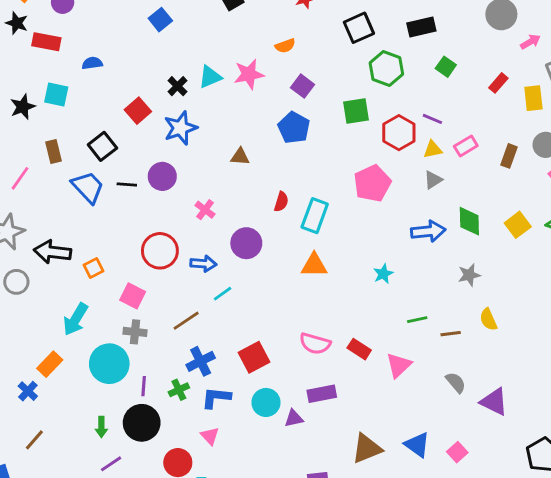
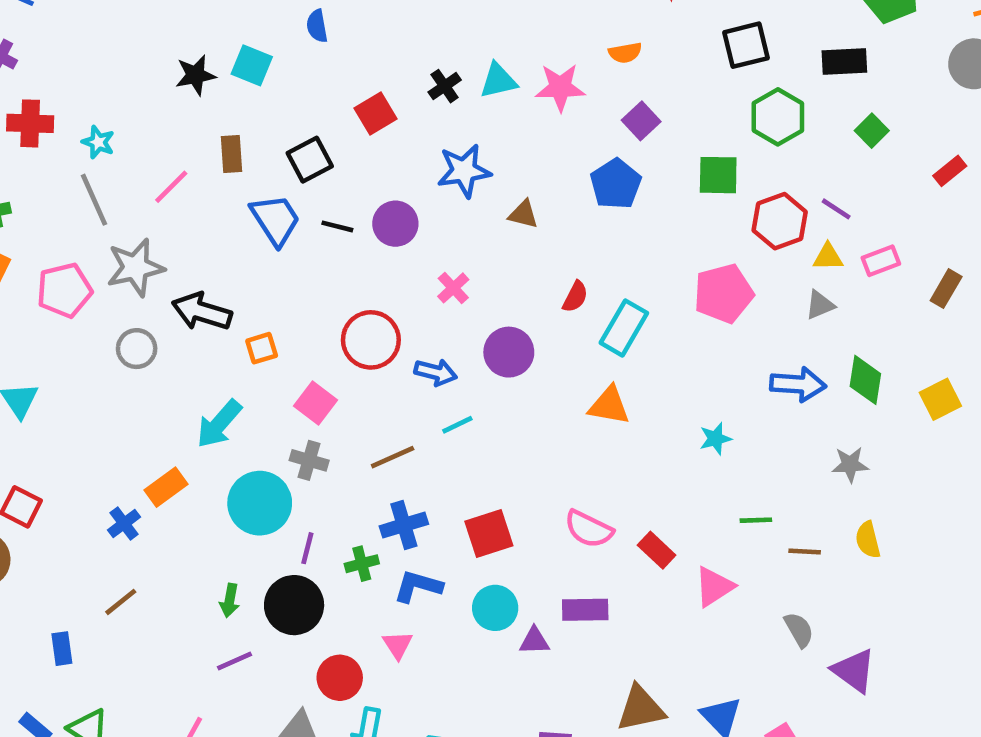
blue semicircle: (92, 63) -> (317, 26), turned -102
blue star: (180, 128) -> (464, 171), moved

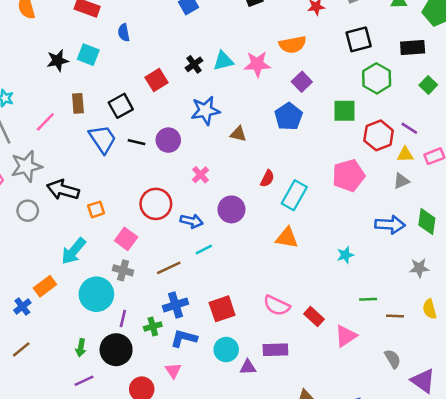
orange semicircle: (625, 53) -> (293, 45), size x1.5

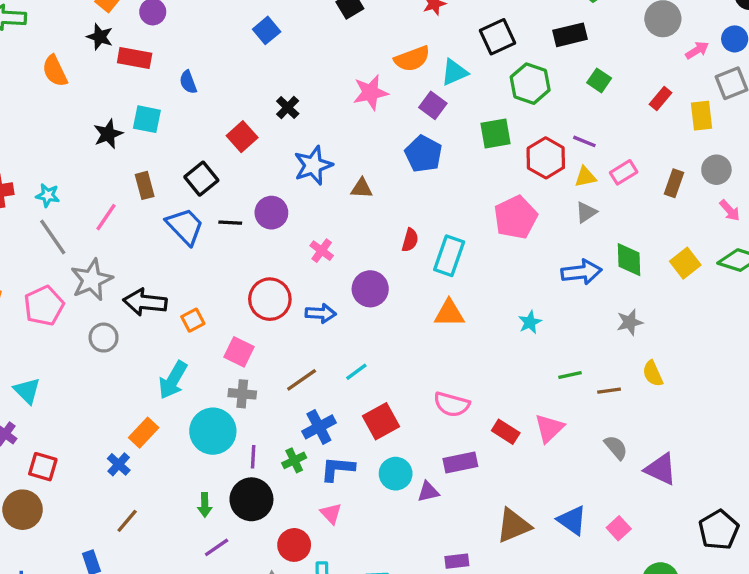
cyan triangle: (223, 61) -> (454, 72), moved
cyan line: (204, 250) -> (356, 372), moved
red rectangle: (314, 316) -> (506, 432), moved

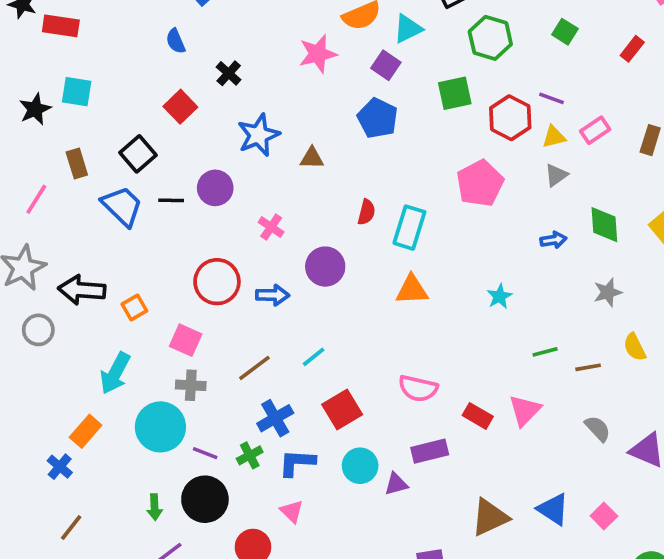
blue semicircle: (188, 82) -> (176, 41), moved
blue arrow: (581, 272) -> (553, 240), size x0.6
purple line: (253, 457) -> (205, 453), turned -70

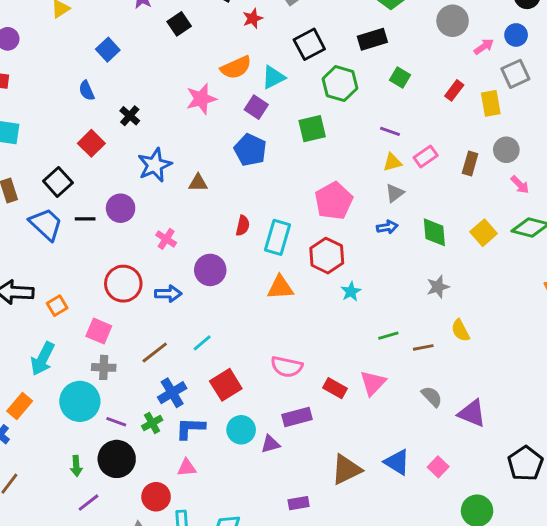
red hexagon: (510, 118) -> (327, 256), moved
blue arrow: (553, 240) -> (387, 227), moved
pink triangle: (292, 511) -> (187, 468), turned -48

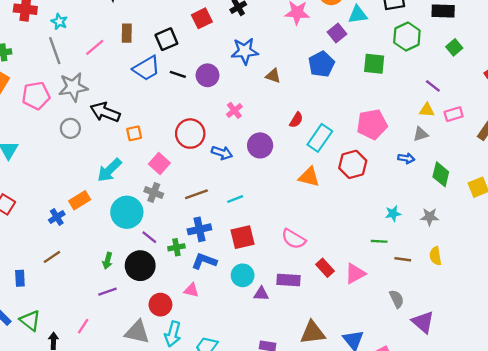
blue trapezoid: (46, 224) -> (146, 68), turned 88
cyan star: (351, 292) -> (393, 214), moved

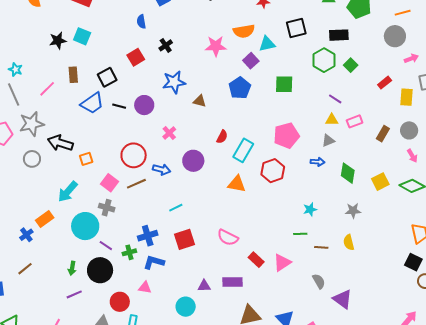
green hexagon: (407, 37) -> (324, 60), moved
brown line: (196, 194) -> (136, 184), moved
gray star: (430, 217) -> (353, 211), moved
cyan circle: (243, 275) -> (186, 307), moved
purple rectangle: (288, 280) -> (233, 282), moved

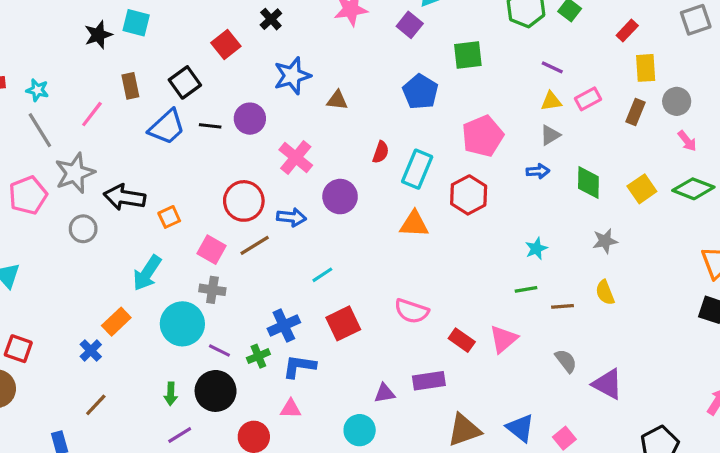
blue pentagon: (240, 88) -> (420, 92), moved
yellow rectangle: (407, 97) -> (646, 68), moved
pink cross: (169, 133) -> (296, 158), size x1.5

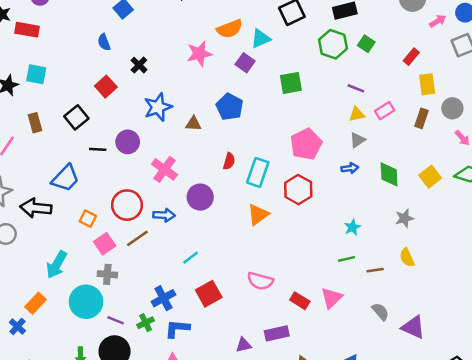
blue pentagon: (420, 92) -> (230, 107), moved
blue trapezoid: (167, 127) -> (65, 178), moved
orange square: (169, 217) -> (88, 219), moved, turned -35
orange triangle: (414, 224) -> (258, 214), turned -35
pink square: (211, 250) -> (105, 244), turned 30

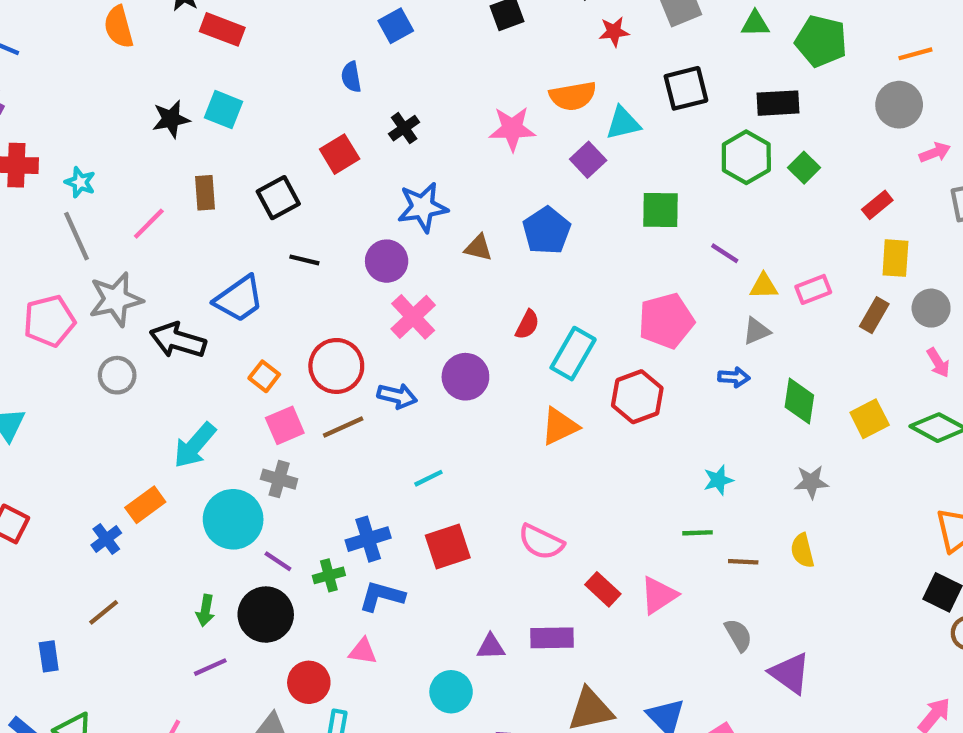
purple line: (356, 88) -> (725, 253), moved
purple circle: (128, 142) -> (387, 261), moved

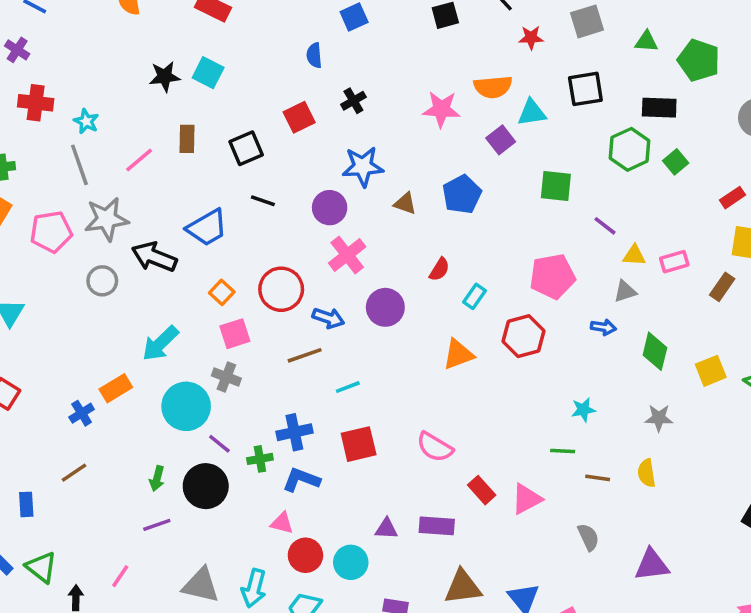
cyan rectangle: (573, 354) -> (474, 296), size x0.6
brown line: (343, 427) -> (305, 355), moved
purple triangle: (790, 673) -> (652, 565), moved, turned -48
red circle: (309, 682) -> (305, 555), moved

